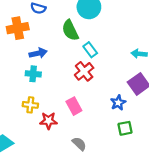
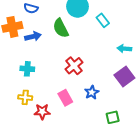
cyan rectangle: (90, 50) -> (103, 20), moved
blue arrow: (38, 53) -> (33, 36), moved
blue star: (118, 103) -> (92, 92), moved

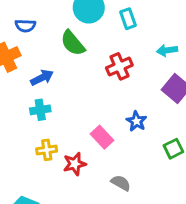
cyan rectangle: (103, 20) -> (128, 19), turned 32
blue arrow: (33, 36) -> (42, 78), moved
red cross: (74, 66) -> (119, 66), moved, turned 30

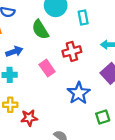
blue star: (136, 121) -> (79, 93), size x1.5
pink rectangle: (102, 137) -> (47, 68), moved

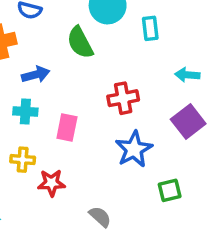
red cross: (72, 51) -> (123, 98), moved
pink rectangle: (47, 68) -> (67, 127), moved, turned 42

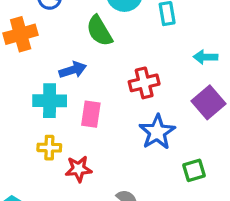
blue arrow: (36, 75) -> (73, 70), moved
cyan cross: (25, 112) -> (50, 101), size x1.4

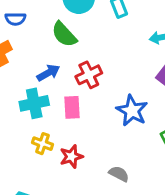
red cross: (144, 83) -> (89, 75), moved
yellow cross: (49, 148) -> (42, 144), turned 30

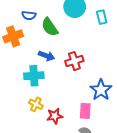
green semicircle: (64, 34) -> (50, 27), moved
blue arrow: (48, 73) -> (47, 56), turned 42
pink rectangle: (72, 107) -> (85, 111), moved

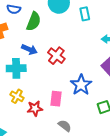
green semicircle: (50, 27) -> (34, 21), turned -126
red cross: (74, 61) -> (56, 56), turned -36
pink rectangle: (85, 111) -> (56, 99), moved

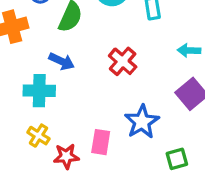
red cross: (56, 56) -> (123, 61), moved

